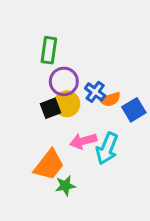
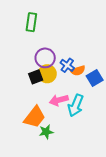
green rectangle: (49, 50) -> (31, 22), moved

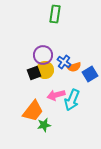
green rectangle: (31, 22) -> (55, 14), moved

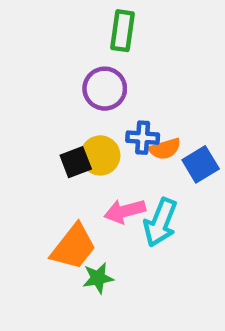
purple circle: (43, 55) -> (105, 89), moved
blue cross: (64, 62) -> (143, 138), turned -32

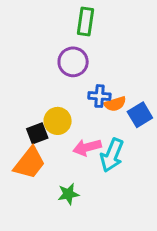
yellow circle: (100, 155) -> (58, 121), moved
black square: (76, 162) -> (37, 133), moved
orange trapezoid: (73, 247) -> (30, 163), moved

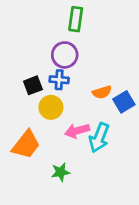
blue cross: (99, 96) -> (59, 80), moved
black square: (37, 133) -> (33, 85), moved

